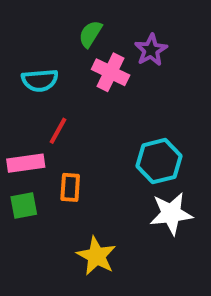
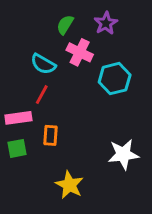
purple star: (151, 50) -> (106, 23), moved
cyan semicircle: (40, 80) -> (43, 64), moved, turned 35
cyan hexagon: (159, 161) -> (115, 79), moved

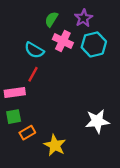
cyan hexagon: (115, 79) -> (94, 44), moved
orange rectangle: (51, 135) -> (27, 133), moved, turned 56

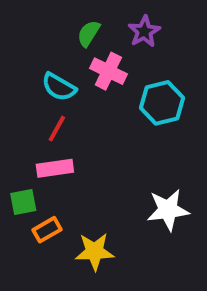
cyan hexagon: (94, 44) -> (162, 103), moved
pink rectangle: (15, 93) -> (55, 168), moved
yellow star: (55, 145) -> (95, 251), turned -30

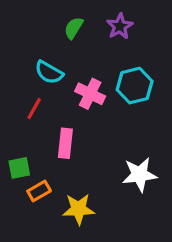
pink cross: (108, 71) -> (90, 94), moved
red line: (57, 129) -> (34, 109), moved
pink rectangle: (55, 168) -> (65, 143), moved, turned -76

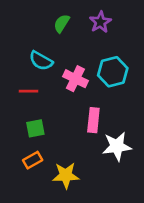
red line: (34, 109) -> (28, 91), turned 60
pink rectangle: (65, 143) -> (93, 120), moved
green square: (19, 168) -> (35, 128), moved

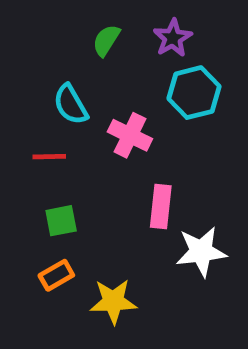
cyan semicircle: (41, 61) -> (71, 104), turned 30
cyan hexagon: (113, 72) -> (194, 93), moved

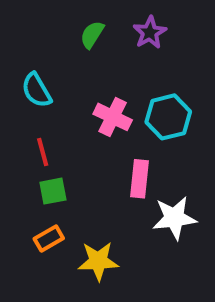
cyan hexagon: (194, 93) -> (168, 117), moved
cyan semicircle: (71, 104) -> (36, 90), moved
red line: (49, 157) -> (43, 152), moved, turned 76

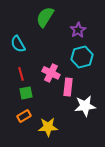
purple star: (150, 33) -> (78, 30), moved
green semicircle: (92, 35) -> (45, 17), size x1.5
pink cross: (113, 117) -> (51, 73), moved

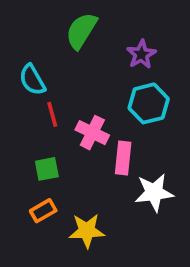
red line: (21, 74) -> (52, 114), moved

